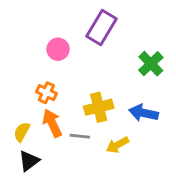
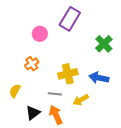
orange cross: (46, 93) -> (32, 64), turned 32
orange arrow: (52, 123) -> (56, 115), moved
black triangle: (29, 161) -> (33, 113), moved

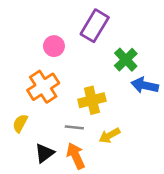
green cross: (104, 44) -> (126, 60), moved
orange cross: (32, 64) -> (43, 87), size x1.6
blue arrow: (99, 78) -> (145, 85), moved

